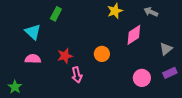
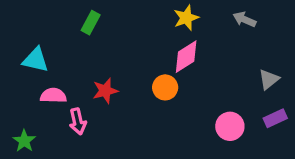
cyan triangle: (33, 32) -> (36, 60), moved, turned -30
pink diamond: (134, 35) -> (186, 57), moved
pink arrow: (77, 75) -> (78, 121), moved

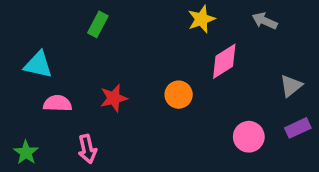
pink diamond: (186, 57) -> (224, 61), moved
pink arrow: (78, 121) -> (87, 149), moved

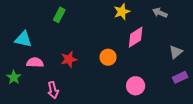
pink circle: (249, 137) -> (136, 86), moved
green star: (26, 153) -> (14, 77), moved

